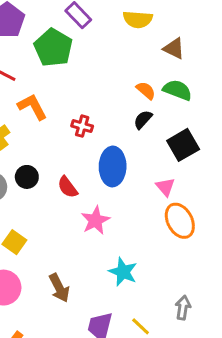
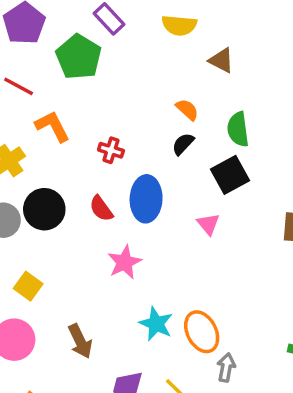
green semicircle: (177, 90) -> (238, 129), moved, turned -120
black circle: (27, 177) -> (44, 209), size x1.5
red semicircle: (68, 187) -> (101, 209), moved
orange ellipse: (180, 221) -> (202, 332), moved

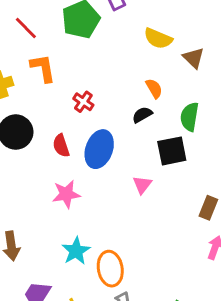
yellow semicircle: (179, 25) -> (158, 38), moved

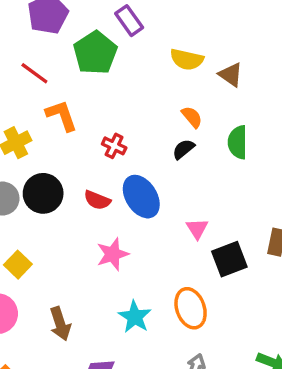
red semicircle: (61, 146) -> (97, 200), turned -40
blue ellipse: (99, 149) -> (141, 197), turned -42
black square: (172, 151) -> (229, 259), moved
orange ellipse: (110, 269) -> (191, 308), moved

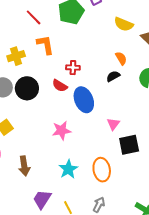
red cross: (114, 146) -> (73, 68), turned -32
red semicircle: (97, 200) -> (60, 86), moved

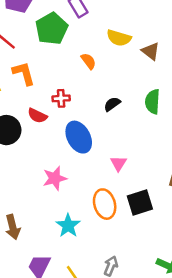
orange semicircle: (121, 58) -> (88, 61), moved
red semicircle: (60, 86) -> (37, 116), moved
black square: (129, 145) -> (140, 202), moved
orange ellipse: (102, 170) -> (105, 204), moved

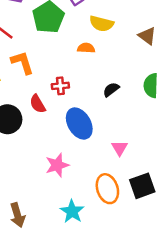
yellow semicircle: (119, 38) -> (102, 24), moved
orange semicircle: (88, 61) -> (86, 48), turned -49
red semicircle: (37, 116) -> (38, 104), turned 36

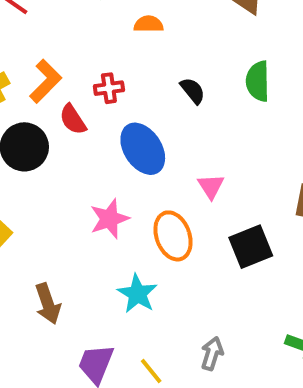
orange L-shape: (22, 63) -> (46, 81), moved, turned 65
black semicircle: (111, 90) -> (193, 91), turned 91
orange ellipse: (107, 189) -> (173, 236), moved

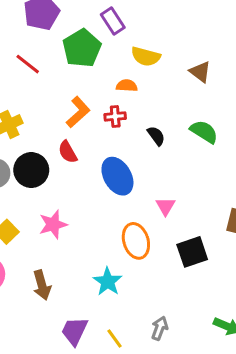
orange L-shape: (46, 81) -> (78, 112), moved
green semicircle: (258, 81) -> (204, 132), turned 120
red cross: (109, 88) -> (115, 116), moved
pink star: (109, 219) -> (53, 224), moved

